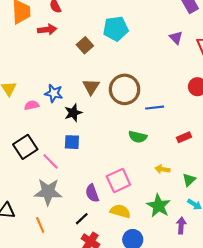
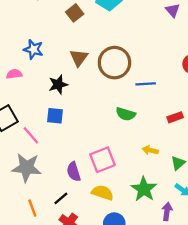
blue star: (54, 93) -> (33, 49), moved
orange line: (40, 225) -> (32, 208), moved

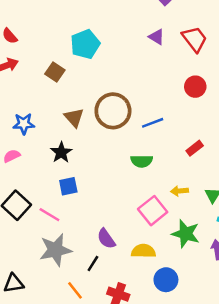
pink square: (102, 160) -> (153, 211), moved
black line: (61, 198) -> (93, 263), moved

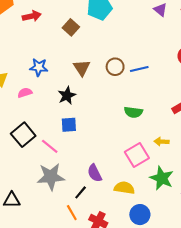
brown circle: (113, 111) -> (115, 67), size x0.6
blue line: (153, 123) -> (139, 69), moved
orange line: (75, 290) -> (72, 213), moved

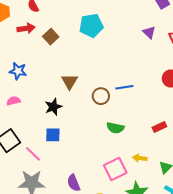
brown square: (71, 27) -> (51, 37), moved
blue star: (39, 67) -> (18, 71), moved
brown circle: (115, 67) -> (101, 96), moved

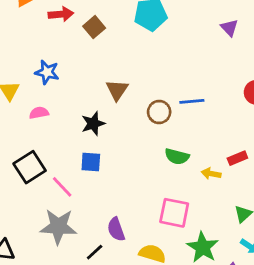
yellow arrow: (140, 158) -> (211, 174), moved
pink square: (115, 169) -> (174, 213), turned 35

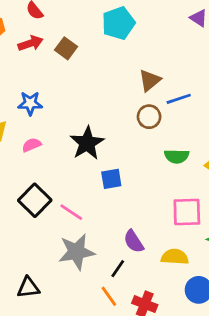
brown triangle: (117, 90) -> (150, 80), moved, turned 30
black star: (93, 124) -> (87, 143), size x1.4
blue square: (91, 162) -> (111, 179), moved

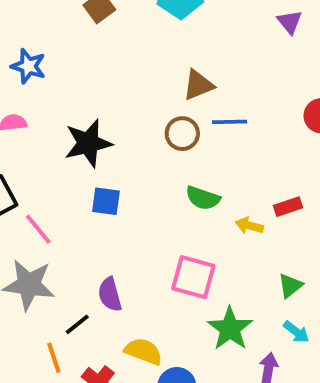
yellow semicircle: (175, 257) -> (143, 351), moved

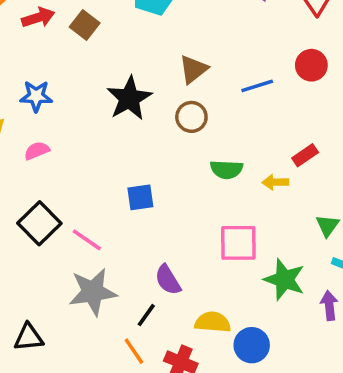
blue line: (230, 122) -> (257, 86), moved
black star: (88, 143) -> (129, 98), moved

